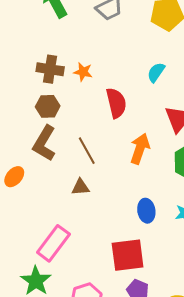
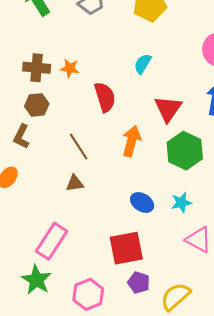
brown L-shape: (44, 143) -> (21, 137), moved, size x0.7
blue ellipse: (146, 211) -> (142, 202), turned -45

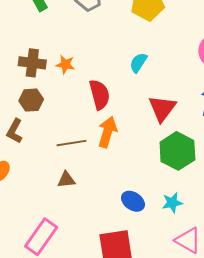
orange arrow: (131, 141) -> (107, 132), moved
brown line: (79, 147) -> (71, 143), turned -68

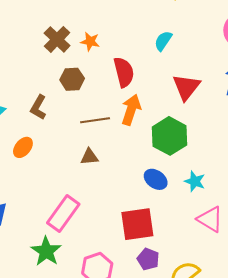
brown cross: (32, 63) -> (57, 39), turned 36
brown hexagon: (31, 100) -> (72, 79), moved
green hexagon: (177, 151) -> (170, 136), moved
cyan star: (172, 203) -> (195, 181), turned 30

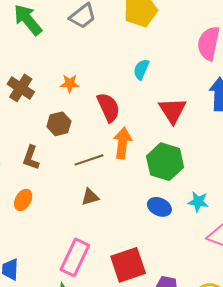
brown cross: (57, 39) -> (21, 88), moved
red square: (137, 224) -> (128, 265), moved

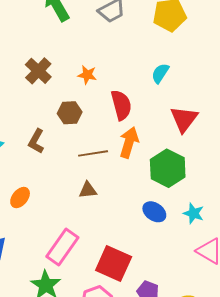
orange ellipse: (23, 200) -> (20, 197), moved
red square: (128, 265) -> (114, 264), turned 33

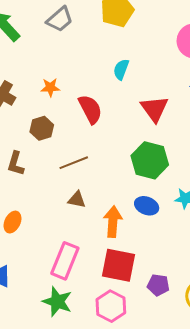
orange arrow: (129, 142) -> (113, 222), moved
brown triangle: (88, 190) -> (77, 200), turned 30

